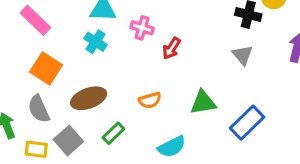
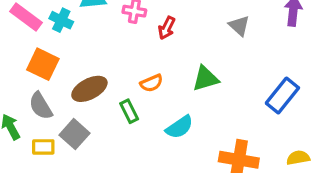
cyan cross: (96, 42) -> (61, 20), moved
blue rectangle: (247, 123) -> (282, 95), moved
green rectangle: (113, 133) -> (129, 111), moved, turned -65

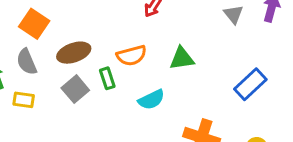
gray triangle: (239, 26) -> (233, 14), moved
orange semicircle: (152, 83) -> (132, 56), size x1.4
gray square: (75, 134) -> (75, 89), moved

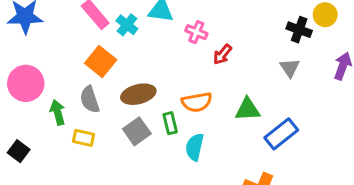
gray triangle: (233, 14) -> (290, 68), moved
blue rectangle: (250, 84) -> (281, 134), moved
cyan semicircle: (151, 100) -> (195, 147), moved, turned 124

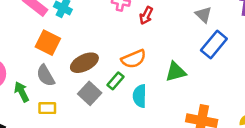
green triangle: (247, 109) -> (176, 72), moved
green rectangle: (170, 123) -> (115, 81), turned 66
blue rectangle: (281, 134) -> (214, 45), moved

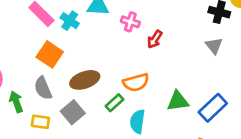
blue rectangle: (214, 45) -> (213, 108), moved
gray square: (90, 93) -> (73, 112), moved

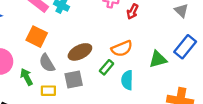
orange square: (50, 54) -> (37, 37), moved
blue rectangle: (213, 108) -> (185, 47), moved
gray square: (73, 112) -> (74, 80), turned 36

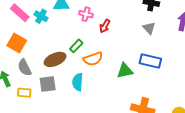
blue rectangle: (185, 47) -> (150, 61), turned 60
green rectangle: (107, 67) -> (76, 46), moved
cyan semicircle: (127, 80) -> (78, 82), moved

